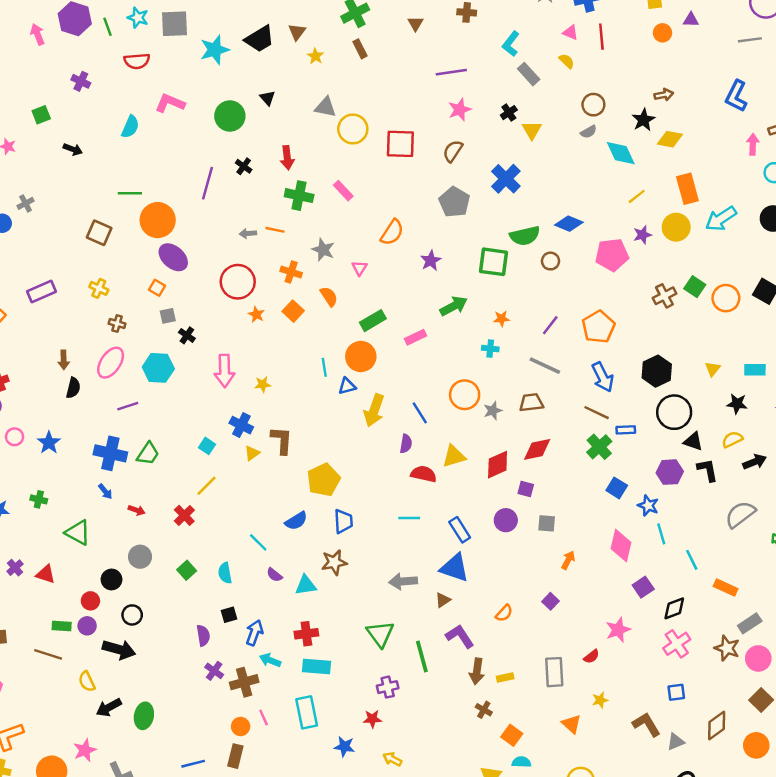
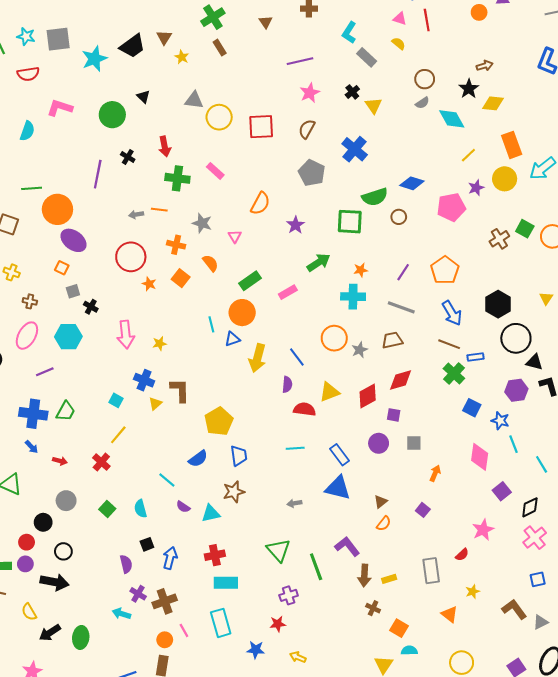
cyan cross: (490, 349) -> (353, 297), size x1.6
gray arrow: (403, 581) -> (294, 503), size x0.6
brown triangle: (443, 600) -> (381, 502), moved
cyan arrow: (270, 660) -> (121, 614), moved

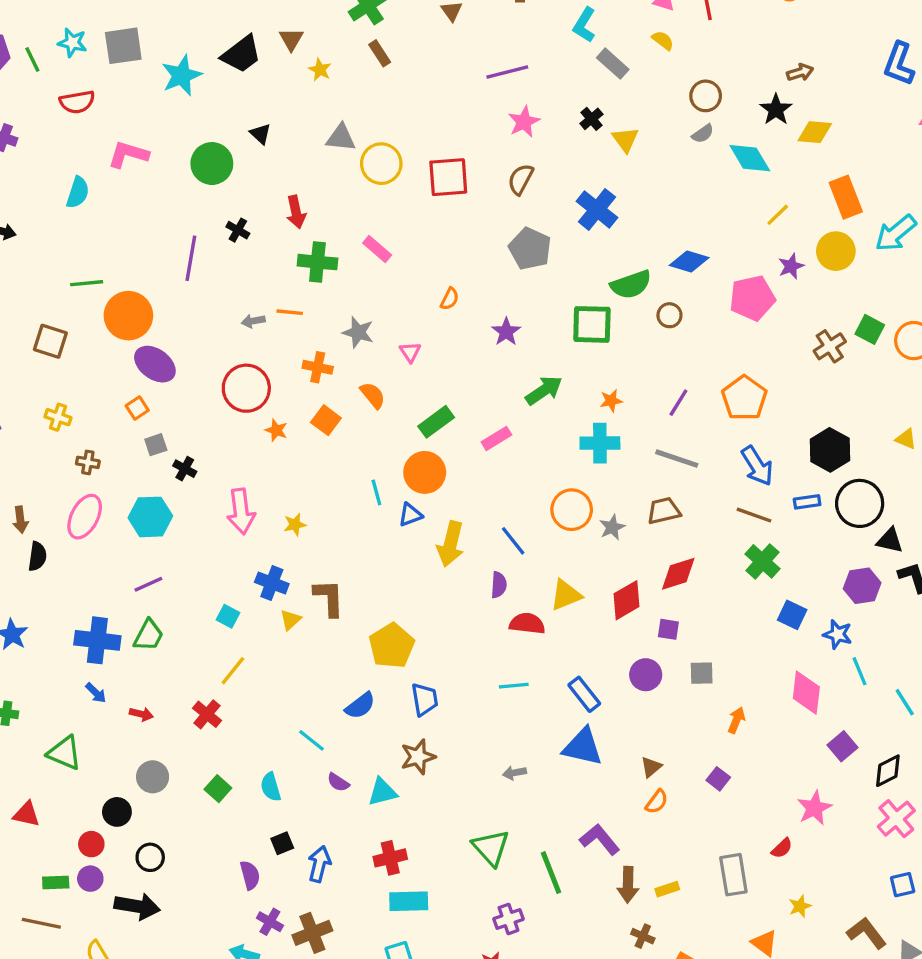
orange semicircle: (260, 203) -> (450, 299), size x0.6
orange square: (62, 268) -> (137, 408), turned 32
yellow triangle: (546, 298) -> (906, 439), turned -40
blue rectangle: (476, 357) -> (807, 502), moved
purple line: (45, 372) -> (148, 584), moved

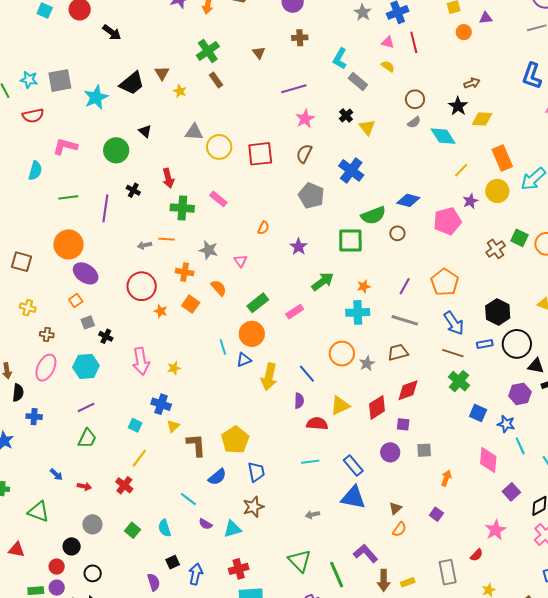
green line: (87, 283) -> (68, 197), moved
brown L-shape: (329, 598) -> (196, 445), moved
blue cross: (97, 640) -> (34, 417), moved, size x0.6

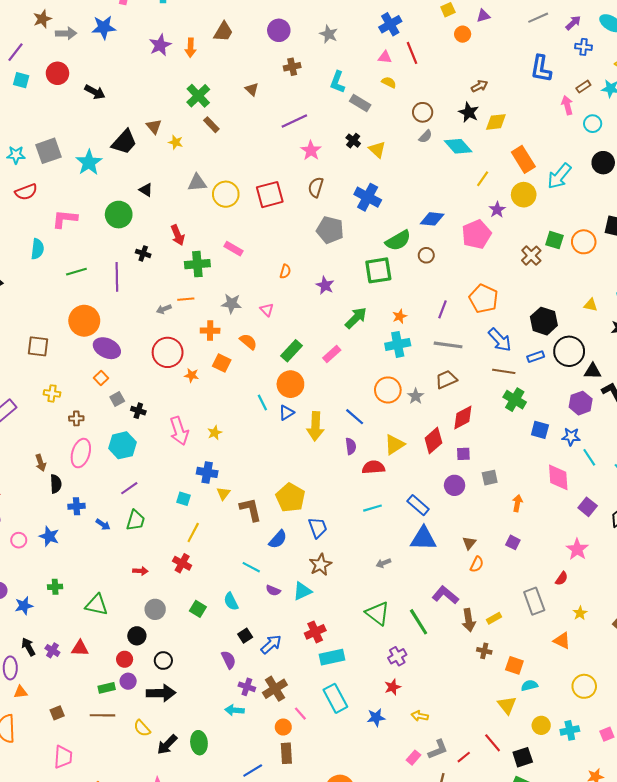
gray star: (363, 12) -> (329, 34), moved
blue arrow: (56, 475) -> (103, 525), moved
blue arrow: (196, 574) -> (271, 644), turned 45

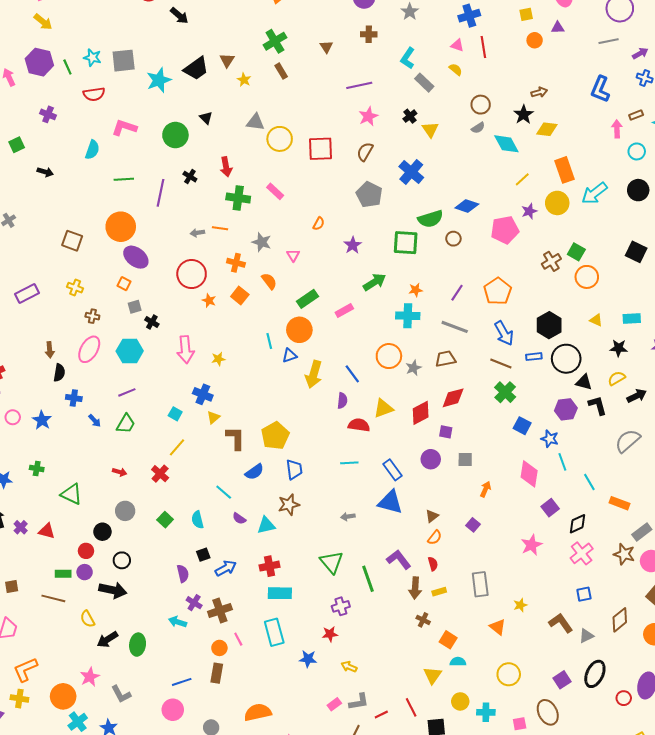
orange circle: (584, 242) -> (587, 277), moved
orange square: (101, 378) -> (124, 284), turned -32
red semicircle: (562, 579) -> (433, 564), moved, turned -64

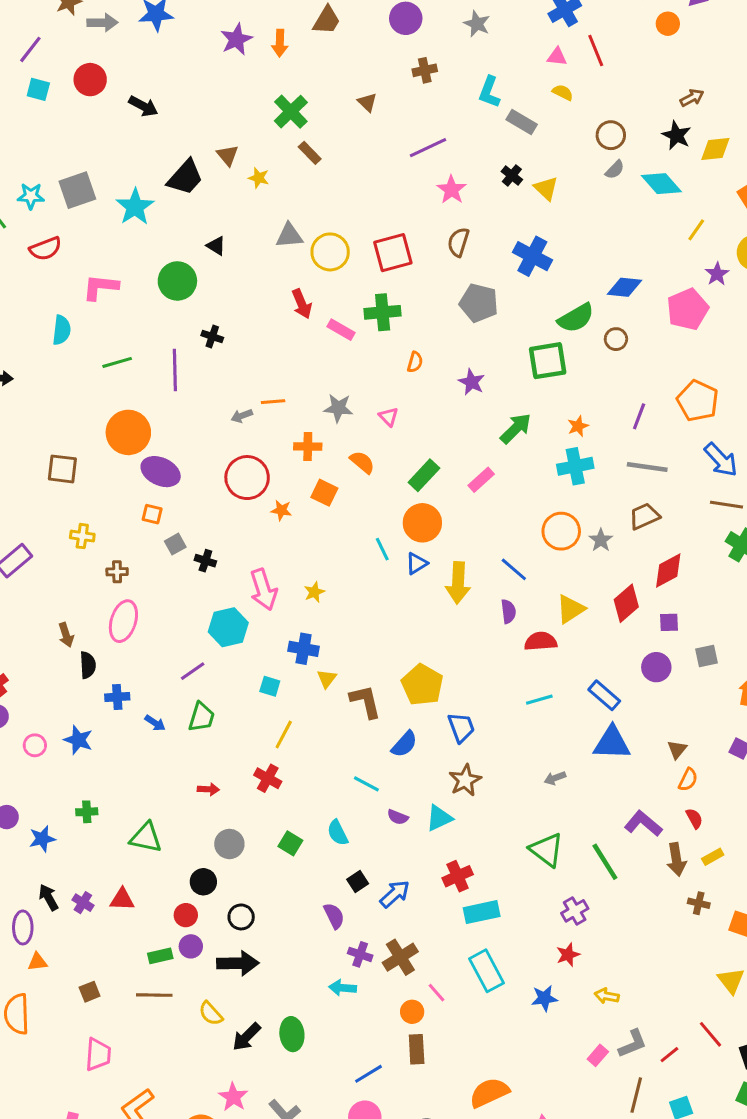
red arrow: (226, 167) -> (302, 304), moved
green cross: (238, 198) -> (383, 312), moved
cyan hexagon: (130, 351) -> (228, 627), moved

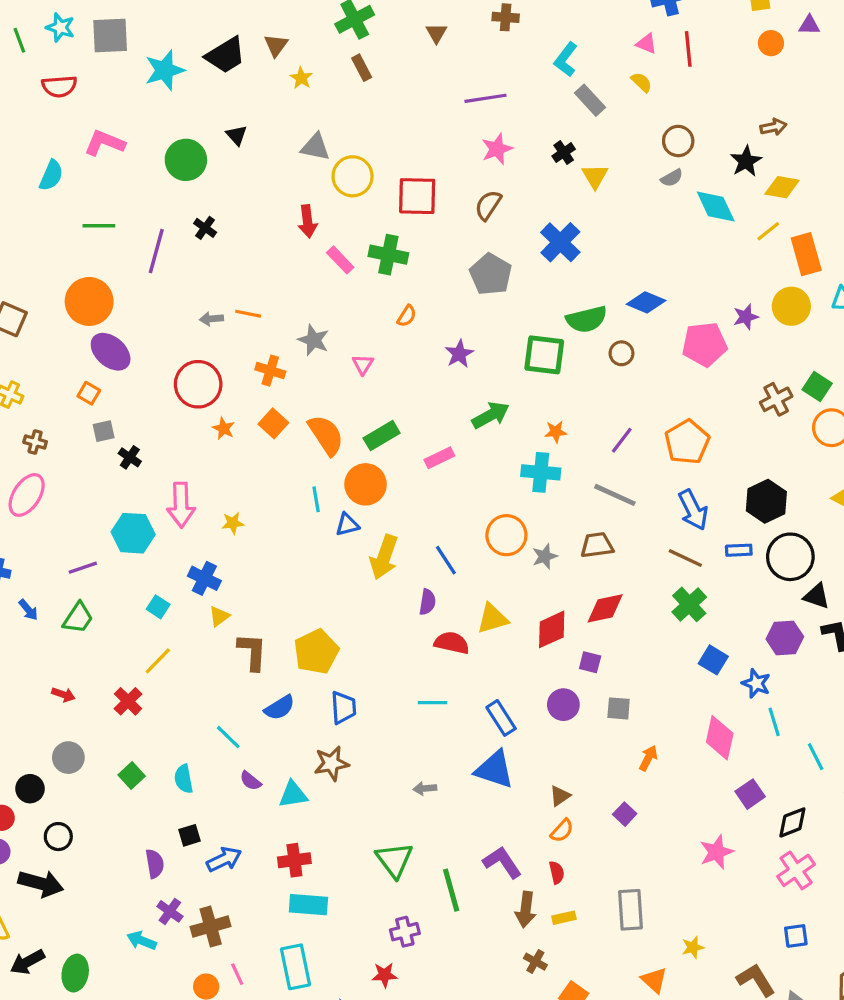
yellow line: (696, 230) -> (768, 231), moved
orange semicircle: (362, 462) -> (326, 435), moved, size x1.5

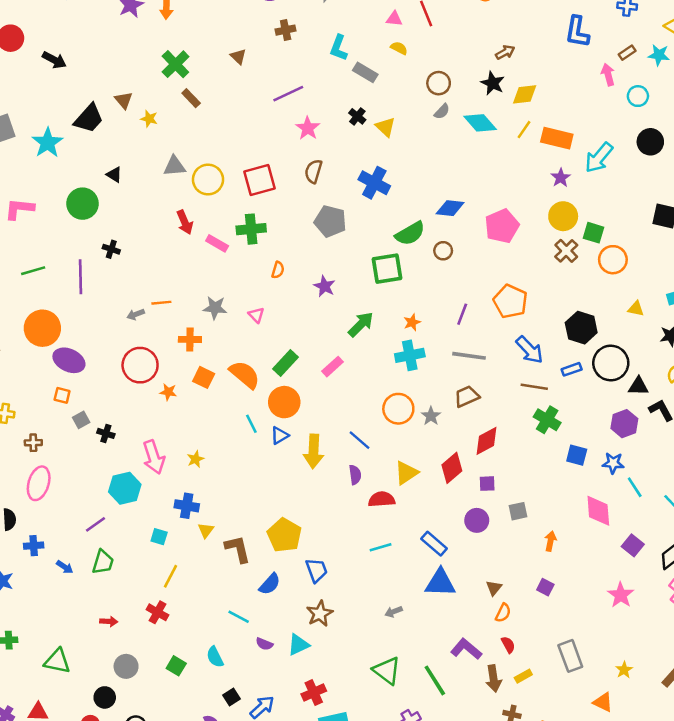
orange rectangle: (806, 254) -> (557, 138), turned -44
yellow circle: (791, 306) -> (563, 216), moved
purple star: (746, 317) -> (561, 178), moved

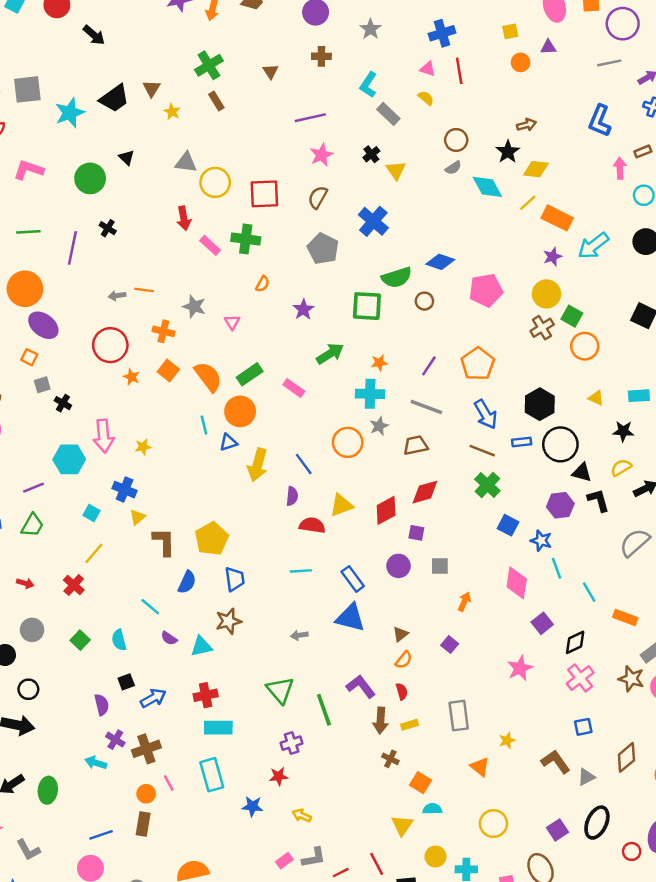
pink rectangle: (333, 367) -> (294, 388), turned 65
gray star: (431, 416) -> (379, 426), moved
blue semicircle: (270, 584) -> (187, 582), turned -30

